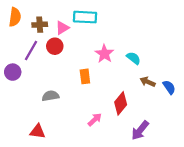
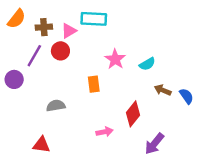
orange semicircle: (15, 17) -> (17, 19), turned 30
cyan semicircle: (134, 58) -> (147, 64), turned 112
pink arrow: (95, 120) -> (104, 132), turned 32

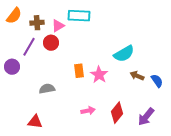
pink star: (115, 59) -> (99, 75), moved
cyan semicircle: (147, 64) -> (124, 54), size x1.5
red diamond: (133, 114) -> (117, 113), moved
purple arrow: (154, 144) -> (146, 117), moved

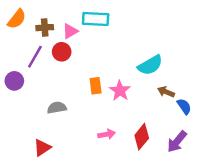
blue semicircle: (157, 81) -> (184, 106), moved
red triangle: (35, 122) -> (42, 148), turned -42

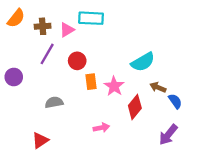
red circle: (62, 52) -> (77, 61), moved
purple line: (35, 57) -> (47, 54), moved
red diamond: (142, 137) -> (135, 107), moved

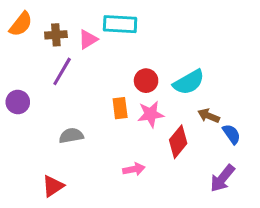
red circle: (77, 61) -> (146, 81), moved
pink star: (114, 86) -> (151, 114), turned 30

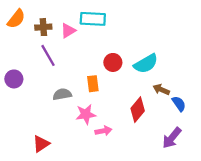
purple line: (62, 71) -> (48, 55), turned -60
pink star: (151, 114) -> (86, 114), moved
gray semicircle: (71, 136) -> (62, 94), moved

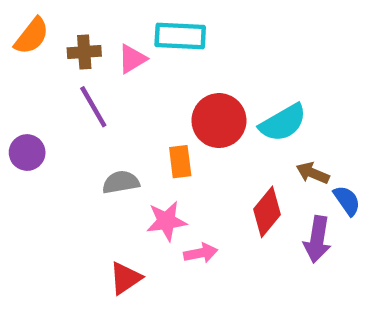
red circle: (113, 62) -> (219, 121), size x1.5
purple arrow: (172, 138) -> (317, 239), moved, turned -30
red triangle: (41, 144) -> (125, 278), moved

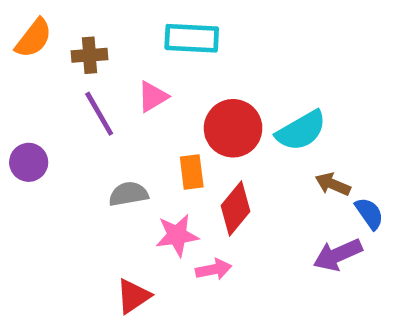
pink triangle: (132, 59) -> (153, 97), moved
red diamond: (267, 212) -> (235, 209), moved
purple arrow: (317, 239) -> (338, 255), turned 57

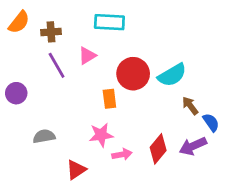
brown arrow: (333, 184) -> (190, 106), turned 30
gray semicircle: (128, 194) -> (44, 136), moved
red diamond: (235, 209) -> (158, 149), moved

